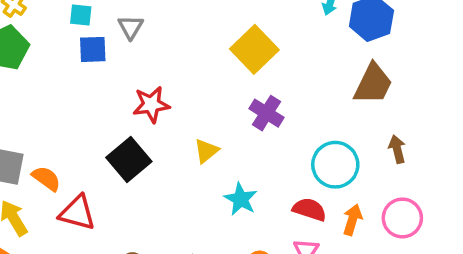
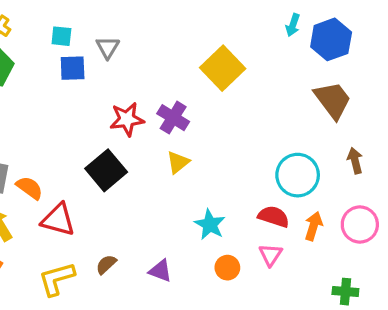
brown trapezoid: (373, 84) -> (333, 100), turned -63
purple cross: (266, 113) -> (173, 118), moved
cyan star: (241, 199) -> (210, 225), moved

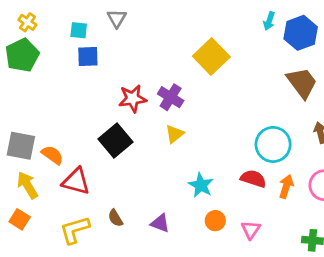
gray triangle: (108, 47) -> (117, 18), moved
pink triangle: (270, 255) -> (251, 230), moved
brown semicircle: (106, 264) -> (115, 218), turned -78

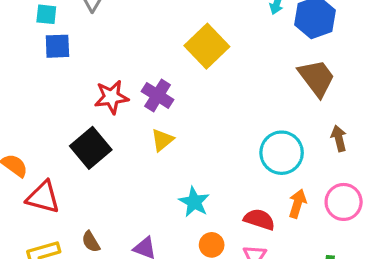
red semicircle: (253, 179) -> (259, 219), moved

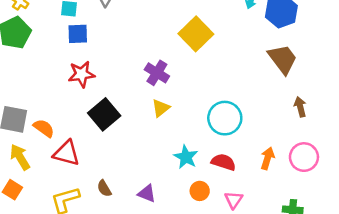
red star: (111, 97) -> (82, 74), moved
cyan circle: (282, 153) -> (225, 118), moved
red semicircle: (259, 219) -> (224, 162), moved

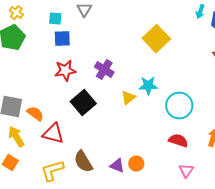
purple cross: (157, 73) -> (104, 70), moved
cyan star: (186, 157) -> (148, 86), moved, turned -30
brown semicircle: (104, 188) -> (83, 162), size x1.6
orange circle: (200, 191) -> (136, 164), moved

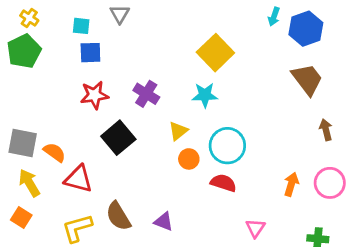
cyan star: (148, 86) -> (205, 95), moved
cyan circle: (179, 106) -> (227, 146), moved
red semicircle: (178, 141) -> (223, 183), moved
orange circle: (136, 164) -> (189, 159), moved

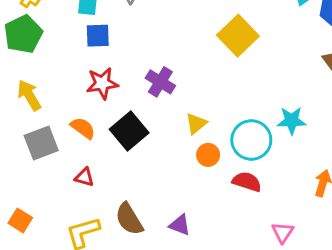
cyan star: (205, 95) -> (292, 121), moved
gray square: (23, 143) -> (41, 143), moved, turned -32
orange semicircle: (55, 152) -> (83, 128), moved
red triangle: (78, 179) -> (84, 177), size x0.6
yellow arrow: (29, 183) -> (29, 95), moved

